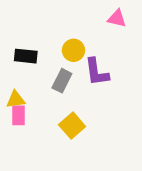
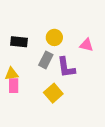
pink triangle: (117, 18) -> (86, 45), moved
purple L-shape: (97, 72) -> (66, 67), moved

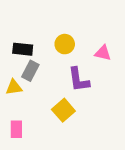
gray rectangle: (46, 60) -> (30, 71), moved
pink rectangle: (14, 86) -> (16, 129), moved

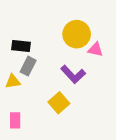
yellow circle: (65, 44) -> (77, 34), moved, size x1.5
purple L-shape: (79, 80) -> (73, 74), turned -35

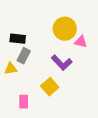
pink rectangle: (15, 120) -> (24, 102), moved

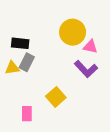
purple L-shape: (62, 63) -> (86, 69), moved
yellow triangle: (11, 69) -> (12, 68), moved

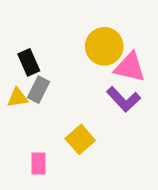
black rectangle: (20, 43) -> (29, 62), turned 60
pink triangle: (90, 47) -> (130, 67), size x1.5

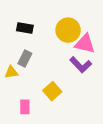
black rectangle: (29, 62) -> (25, 28), moved, turned -56
yellow triangle: (18, 98) -> (11, 72), moved

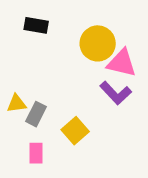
black rectangle: (25, 28) -> (36, 25), moved
gray rectangle: (25, 58) -> (36, 114), moved

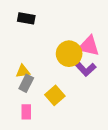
yellow circle: (98, 43) -> (69, 54), moved
yellow triangle: (17, 104) -> (23, 71), moved

